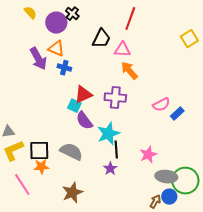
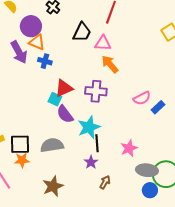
purple circle: (56, 23) -> (31, 26), moved
gray semicircle: (71, 152) -> (52, 145), turned -35
brown arrow: (155, 202) -> (105, 182), moved

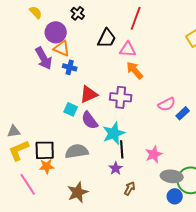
cyan square: (55, 99) -> (71, 109), moved

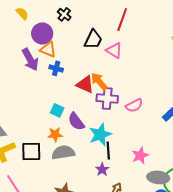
pink triangle: (128, 49) -> (114, 50), turned 30
orange arrow: (135, 70) -> (99, 81), moved
red triangle: (89, 94) -> (85, 84), moved, turned 48
pink semicircle: (167, 104) -> (134, 105), moved
orange star: (47, 166) -> (55, 134), moved

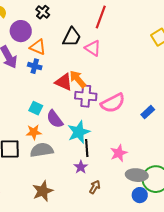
orange triangle: (48, 49) -> (38, 47), moved
pink semicircle: (134, 105) -> (113, 103), size x1.4

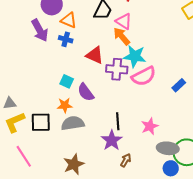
orange arrow: (78, 79) -> (122, 36), moved
cyan star: (79, 132) -> (135, 56), moved, turned 30
purple star: (81, 167) -> (112, 140), size x1.5

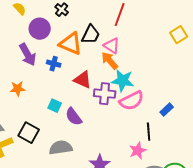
orange triangle: (69, 20) -> (71, 44), moved, size x1.4
orange star: (65, 105) -> (18, 89), moved
black line: (118, 121) -> (149, 132), moved
black square: (41, 122) -> (29, 133), moved, turned 30

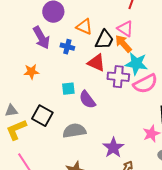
black trapezoid: (91, 35) -> (104, 40), moved
orange triangle: (71, 44) -> (84, 27), size x0.7
cyan square: (55, 106) -> (68, 89), turned -32

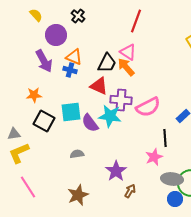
orange triangle: (84, 27) -> (74, 57), moved
cyan star: (136, 64) -> (110, 116), moved
cyan square: (68, 89) -> (71, 112), size x1.5
black square: (42, 116) -> (44, 121), moved
gray semicircle: (74, 131) -> (77, 154), size x0.6

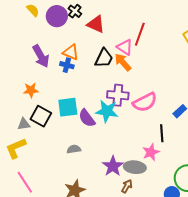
red line: (136, 21) -> (140, 34), moved
purple circle: (56, 35) -> (57, 16), moved
red triangle: (99, 86) -> (96, 24), moved
gray triangle: (14, 134) -> (24, 124), moved
gray ellipse: (172, 179) -> (135, 167), moved

